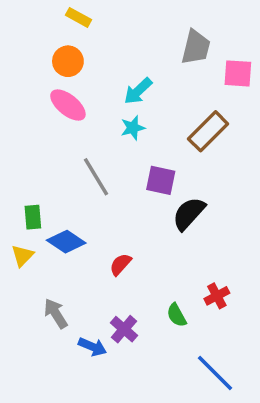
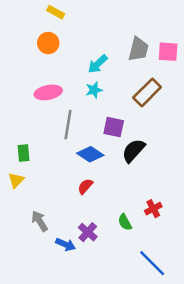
gray trapezoid: (196, 47) -> (138, 49), moved
pink ellipse: (68, 105) -> (48, 92), moved, turned -50
gray line: (96, 177) -> (68, 125), turned 40
blue diamond: (66, 242) -> (90, 154), moved

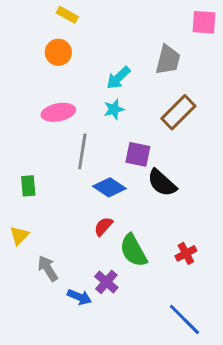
pink square: (168, 52) -> (204, 22), moved
black semicircle: (133, 151) -> (162, 183), turned -90
yellow triangle: (16, 180) -> (19, 235), moved
green semicircle: (125, 222) -> (133, 250), moved, size x1.6

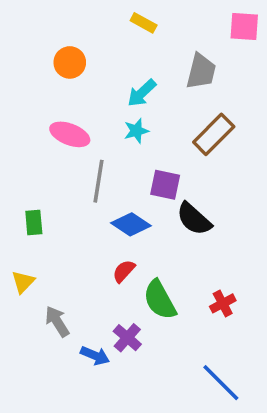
yellow rectangle: (67, 15) -> (144, 23), moved
pink ellipse: (58, 112) -> (70, 134), turned 32

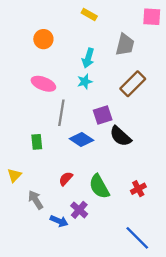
cyan arrow: (142, 93) -> (88, 58), turned -30
purple square: (165, 185) -> (103, 115), turned -30
green rectangle: (34, 223) -> (37, 142), moved
red semicircle: (124, 271) -> (66, 179), moved

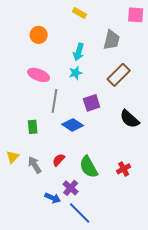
black semicircle: (120, 136) -> (130, 119), moved
gray arrow: (36, 200) -> (35, 165), moved
blue line: (137, 238) -> (80, 213), moved

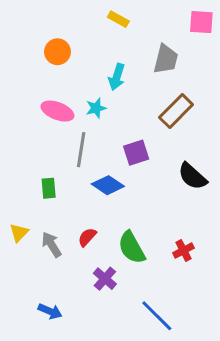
cyan star: (76, 73) -> (96, 108), moved
blue arrow: (53, 198) -> (50, 311), moved
blue line: (80, 213) -> (157, 316), moved

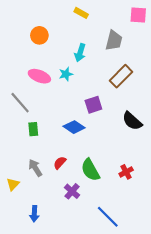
gray line: (81, 150) -> (20, 103), moved, turned -50
yellow triangle: (19, 233) -> (13, 184), moved
blue arrow: (50, 311) -> (34, 214), turned 70

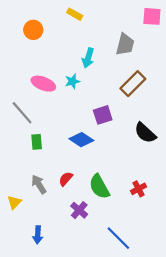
yellow rectangle: (81, 13) -> (75, 14), moved
orange circle: (39, 35) -> (33, 30), moved

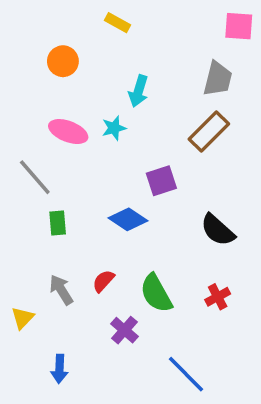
orange circle: (33, 30) -> (63, 61), moved
gray trapezoid: (125, 44) -> (218, 79), moved
black semicircle: (145, 133) -> (218, 230), moved

